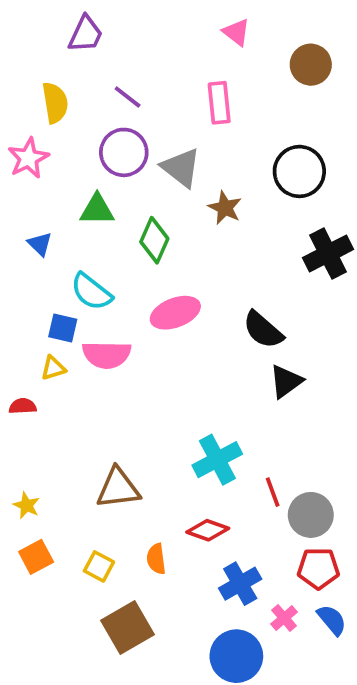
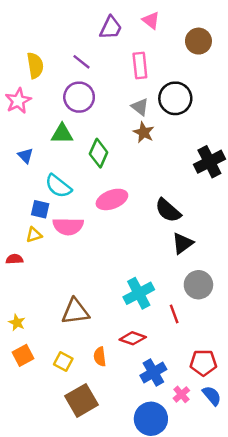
purple trapezoid: (86, 34) -> (111, 28), moved
gray triangle: (181, 168) -> (140, 107), moved, size x0.7
black circle: (299, 171) -> (175, 98), moved
gray circle: (311, 515) -> (198, 285), moved

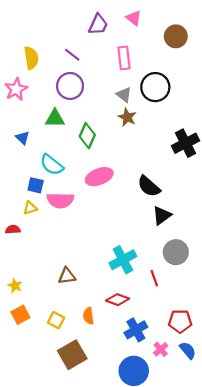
brown triangle: (75, 312) -> (67, 276), size x0.7

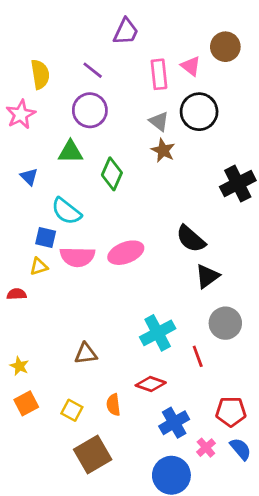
pink triangle: (134, 18) -> (191, 66), moved
pink ellipse: (99, 177) -> (126, 253), moved

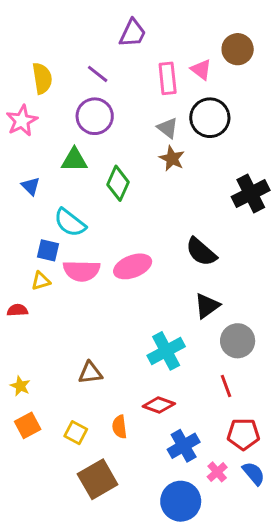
black triangle: (207, 276) -> (207, 306), moved
red line: (198, 356) -> (226, 386), moved

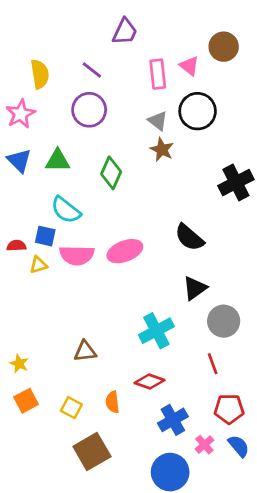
green triangle: (74, 160) -> (58, 161), moved
blue triangle: (31, 186) -> (19, 161), moved, size x1.4
red semicircle: (17, 310) -> (16, 246), moved

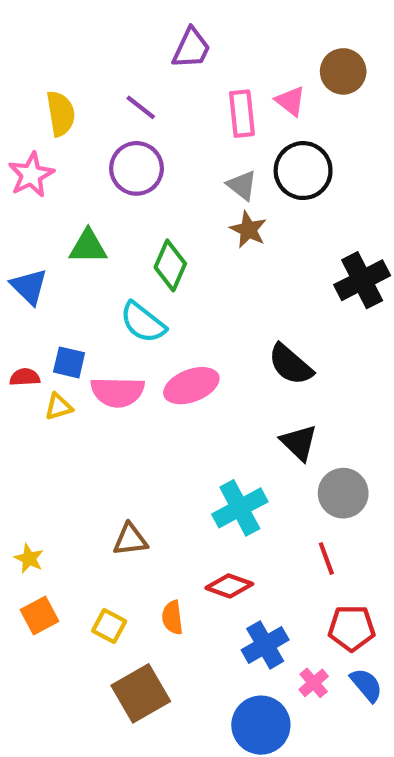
blue triangle: (19, 161) -> (29, 287), moved
cyan semicircle: (66, 210) -> (143, 322), moved
black triangle: (195, 288) -> (299, 443), turned -40

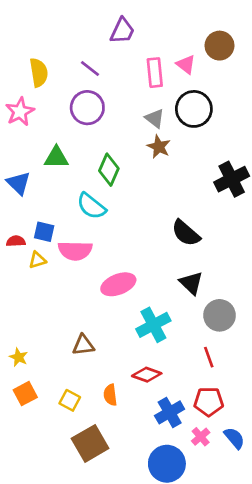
pink ellipse: (191, 386) -> (118, 284), moved
red pentagon: (352, 628) -> (209, 402), moved

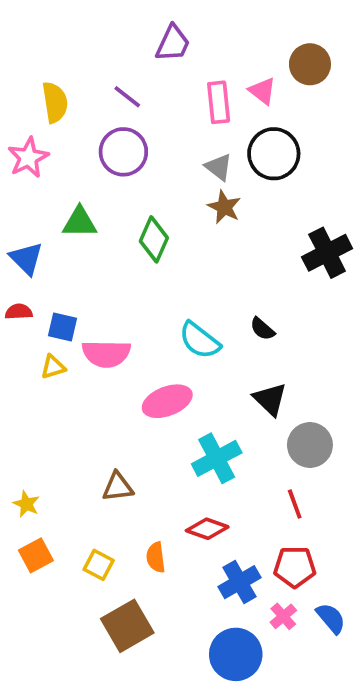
cyan semicircle: (91, 206) -> (200, 340), moved
black semicircle: (186, 233) -> (262, 329), size x0.6
red semicircle: (16, 241) -> (19, 312), moved

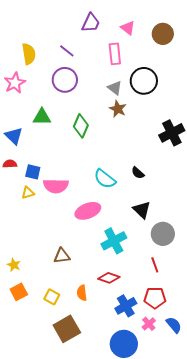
pink triangle: (262, 91) -> (128, 28), moved

